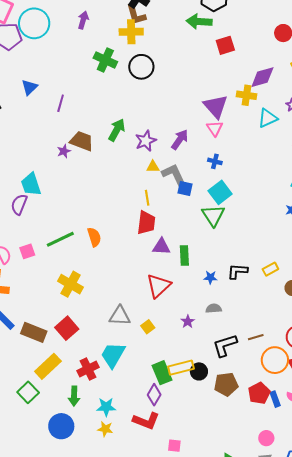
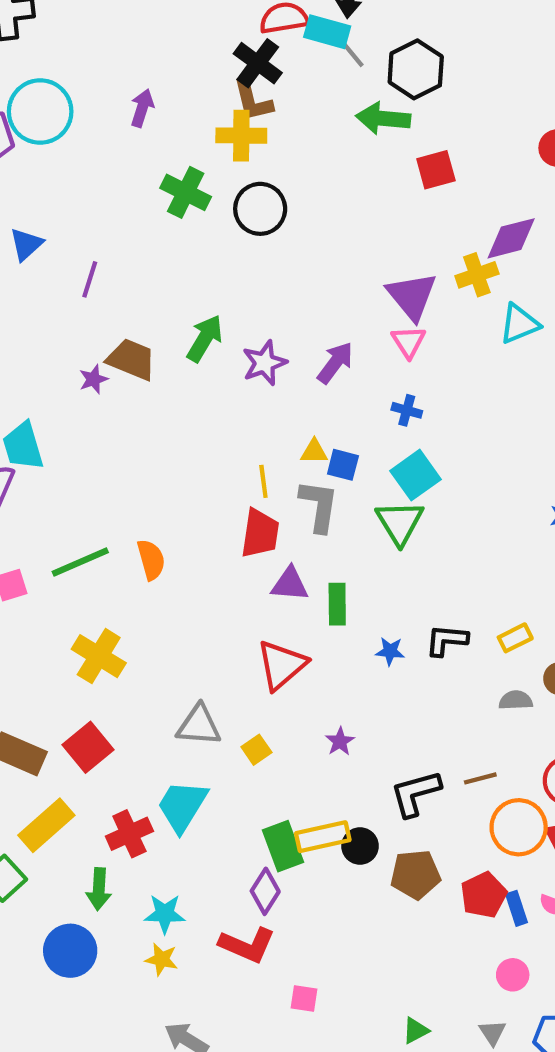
yellow cross: (247, 95) -> (477, 275), turned -30
yellow triangle: (153, 167) -> (314, 452), moved
gray L-shape: (174, 175) -> (319, 506), moved, turned 32
gray semicircle: (214, 308) -> (516, 700), moved
pink circle: (266, 438) -> (513, 975), moved

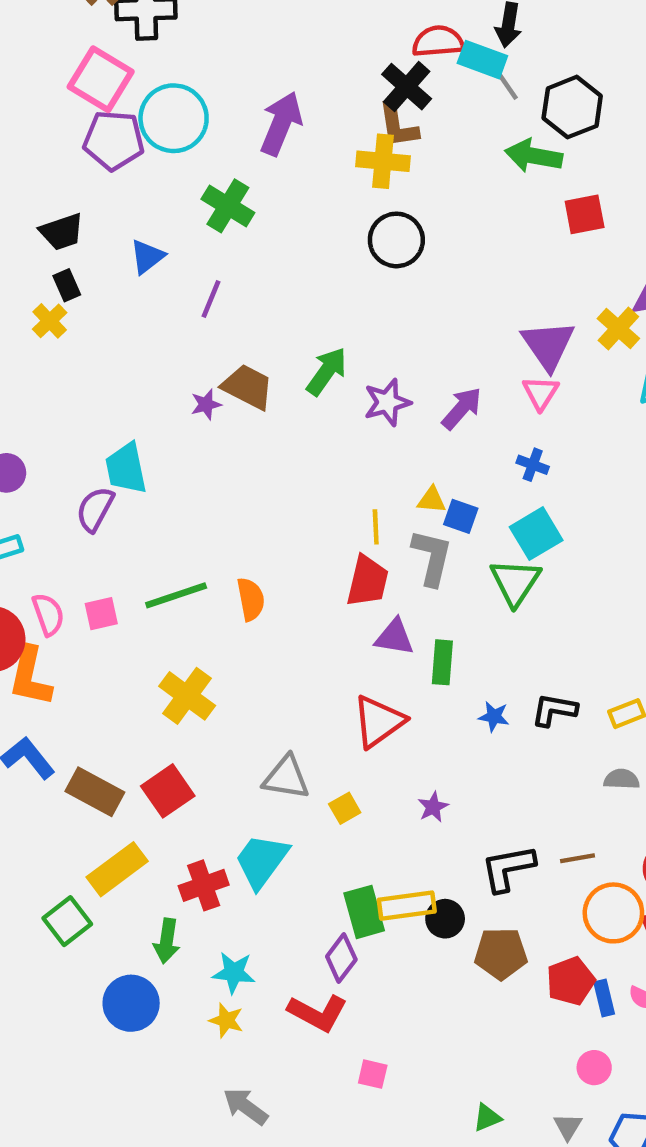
purple arrow: (142, 108) -> (281, 123), size x1.6
green cross: (186, 192) -> (228, 206), moved
yellow cross: (477, 275) -> (618, 328), turned -33

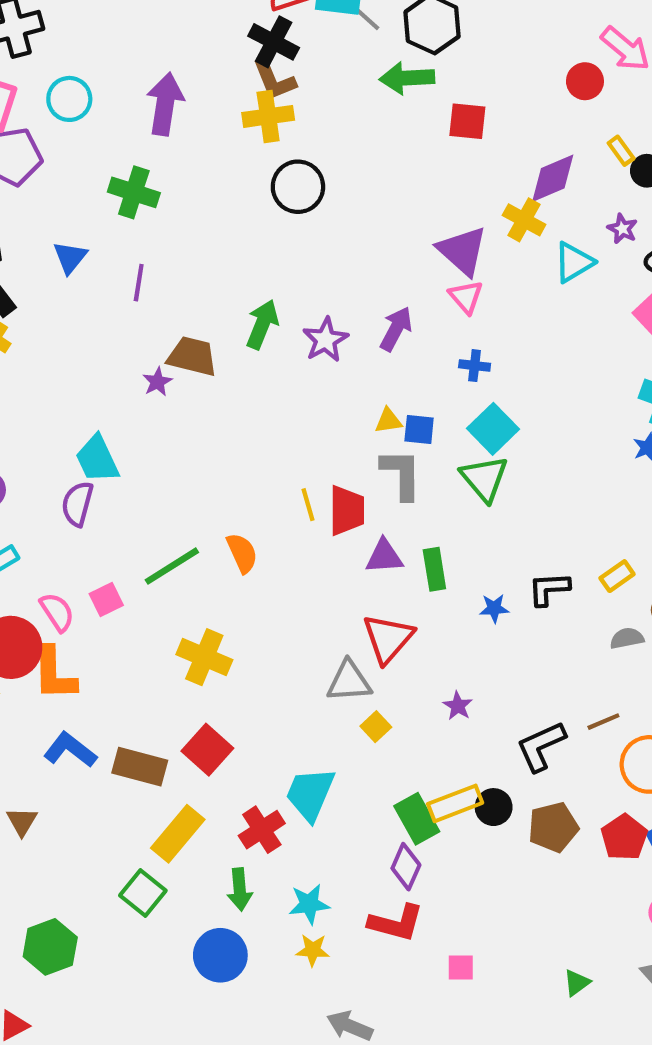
cyan circle: (174, 118) -> (69, 99), moved, size x0.7
red square: (585, 214) -> (467, 121), turned 30
yellow line: (376, 527) -> (308, 505), moved
gray triangle: (286, 778) -> (349, 681), moved

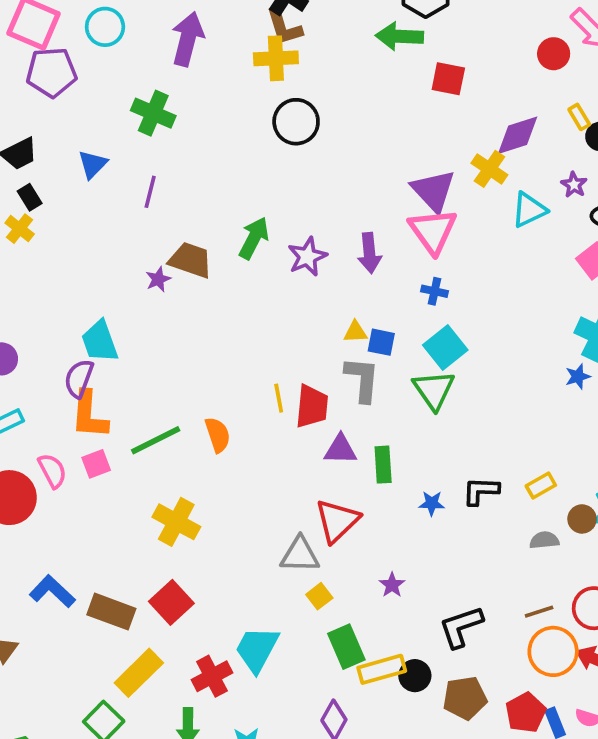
pink triangle: (466, 297) -> (433, 231), size x1.6
purple arrow: (396, 329) -> (369, 253), turned 141
orange L-shape: (54, 674) -> (89, 415), moved
brown line: (603, 722) -> (539, 612), moved
green rectangle: (417, 819) -> (346, 647), moved

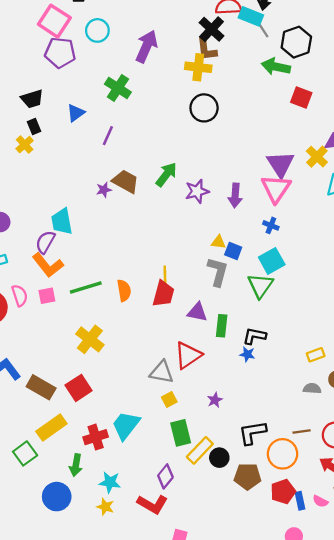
red trapezoid: (312, 406) -> (163, 294), moved
orange L-shape: (89, 415) -> (48, 265), turned -52
black L-shape: (481, 491) -> (254, 336), moved
orange circle: (553, 651) -> (283, 454), moved
yellow rectangle: (382, 669) -> (200, 450), turned -40

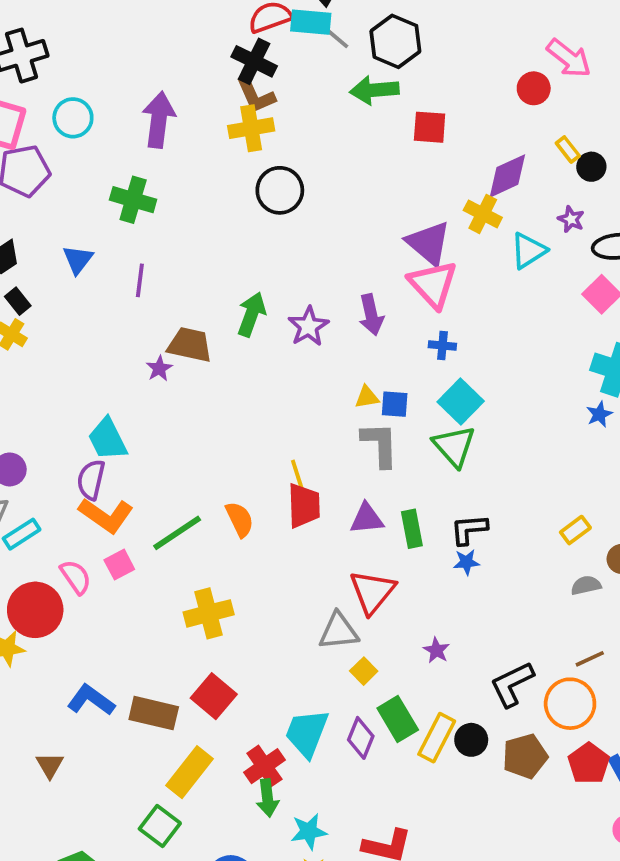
yellow cross: (90, 339) -> (209, 613), turned -36
green arrow: (76, 465) -> (268, 798), moved
purple diamond: (165, 476) -> (361, 738), moved

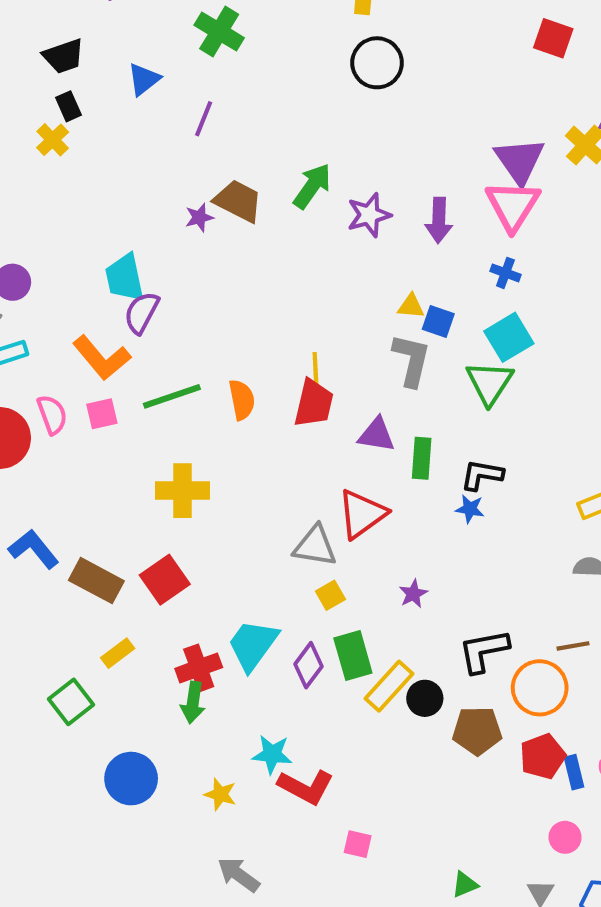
purple semicircle: (91, 480) -> (142, 313), moved
yellow rectangle: (189, 772) -> (118, 653), size x0.6
cyan star: (309, 831) -> (272, 754), moved

